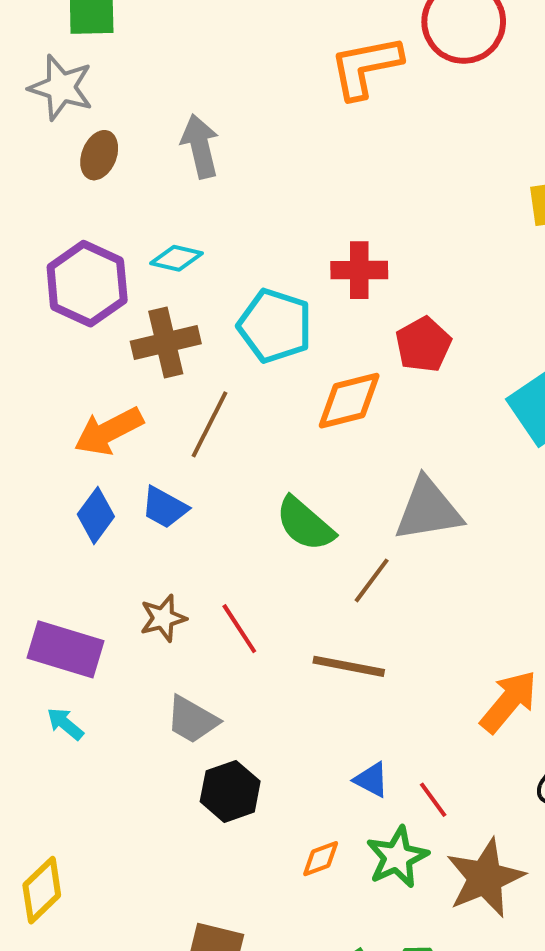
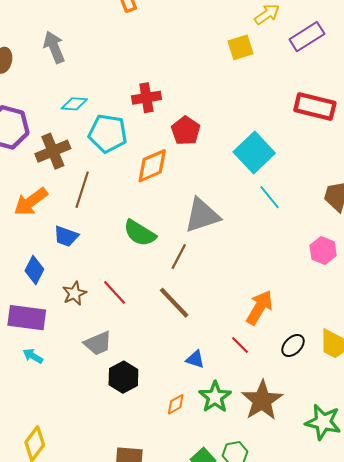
cyan diamond: (176, 258) -> (74, 104), moved
blue diamond: (96, 515) -> (34, 270), moved
brown line: (349, 666) -> (174, 303), turned 45
gray trapezoid: (192, 720) -> (98, 343), turned -44
red line: (433, 800) -> (240, 345), moved

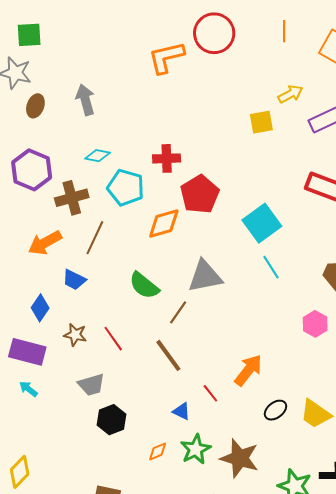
red pentagon: (186, 131) -> (200, 194), size x1.4
brown star: (74, 293) -> (75, 335), turned 30
red line: (240, 345) -> (210, 393), moved
brown star: (262, 400) -> (240, 458), turned -30

